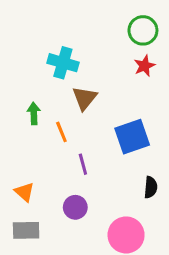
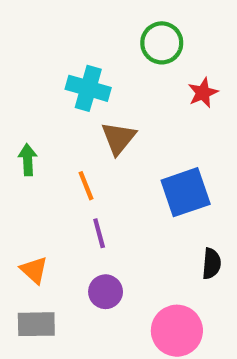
green circle: (143, 30) -> (162, 43), moved
green arrow: (34, 113) -> (28, 160), moved
purple line: (83, 164) -> (99, 233), moved

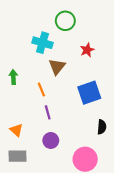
green circle: (162, 43) -> (65, 21), moved
red star: (203, 93) -> (87, 50), moved

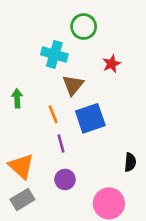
blue square: (89, 93) -> (90, 118), moved
orange triangle: (16, 130) -> (21, 166), size x1.5
gray rectangle: (17, 156) -> (22, 199), turned -30

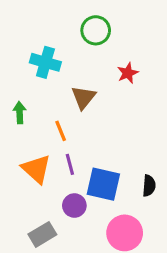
cyan cross: (54, 54) -> (45, 62), moved
blue square: (90, 118) -> (103, 184), moved, turned 32
orange triangle: (21, 166) -> (36, 169), moved
gray rectangle: (22, 199) -> (42, 234), moved

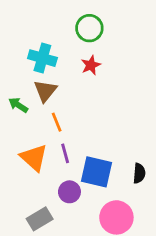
red star: (128, 73) -> (91, 65), moved
brown triangle: (84, 97) -> (45, 91), moved
green arrow: (20, 113) -> (18, 105), turned -54

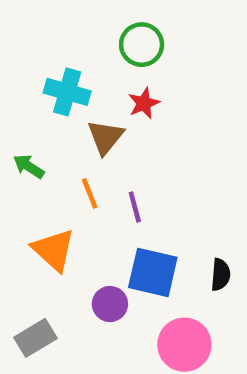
brown triangle: (45, 91) -> (105, 137), moved
purple line: (65, 153) -> (135, 207), moved
gray rectangle: (40, 219) -> (36, 338), moved

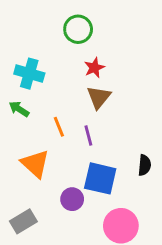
green circle: (142, 45) -> (78, 29), moved
cyan cross: (67, 92) -> (29, 74), moved
brown triangle: (105, 137) -> (99, 97), moved
black semicircle: (221, 275) -> (145, 165), moved

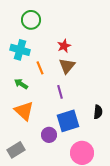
green circle: (78, 29) -> (31, 20), moved
green arrow: (19, 109) -> (21, 84), moved
orange line: (59, 127) -> (40, 68), moved
blue square: (100, 178) -> (68, 121), turned -30

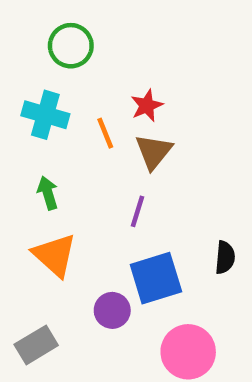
orange line: (40, 68) -> (105, 133), moved
green arrow: (21, 84) -> (48, 193), turned 40
purple line: (60, 92) -> (138, 211), turned 32

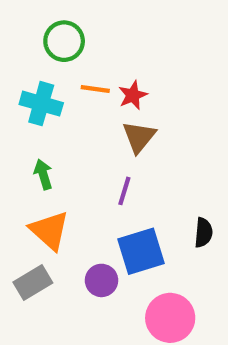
orange line: (105, 133) -> (95, 89), moved, turned -60
gray rectangle: (36, 345) -> (33, 283), moved

